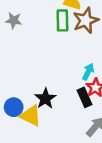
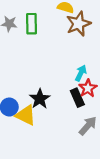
green rectangle: (62, 20) -> (32, 24), moved

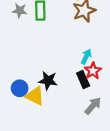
black star: (40, 99) -> (48, 81), turned -30

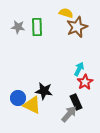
black rectangle: (83, 80) -> (76, 102), moved
gray arrow: (93, 106) -> (69, 114), moved

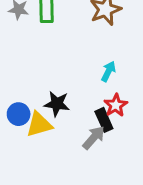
red star: (85, 82) -> (116, 105), moved
yellow triangle: (32, 105) -> (39, 124), turned -42

